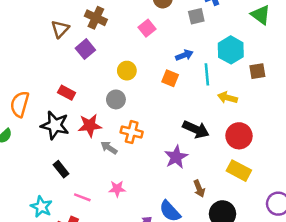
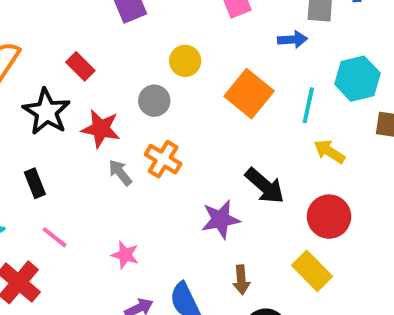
blue arrow: (184, 55) -> (292, 40), moved
orange square: (170, 78) -> (249, 94), size x1.6
pink star: (117, 189) -> (125, 255), moved

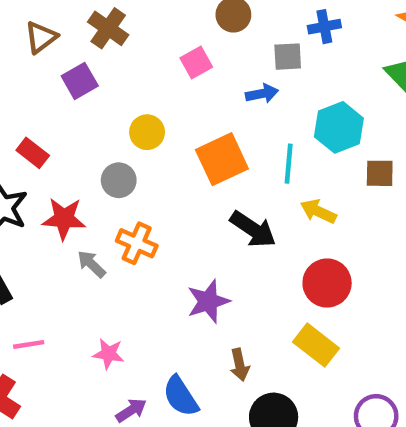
orange square: (249, 94) -> (222, 159), turned 33
black arrow: (265, 186) -> (253, 229), moved
pink line: (55, 237) -> (29, 344), turned -40

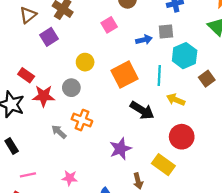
gray square: (288, 57) -> (166, 31), moved
brown square: (380, 173) -> (207, 79), turned -35
red star: (64, 219) -> (44, 96), moved
yellow rectangle: (316, 345) -> (163, 165), moved

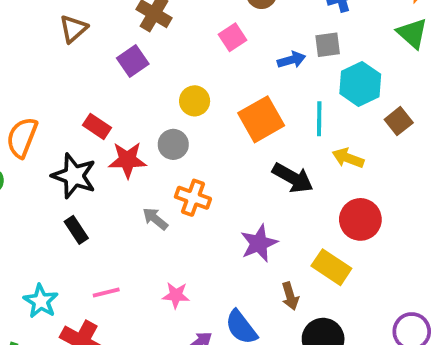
brown triangle: (28, 15) -> (73, 29), moved
black rectangle: (12, 146) -> (76, 230), moved

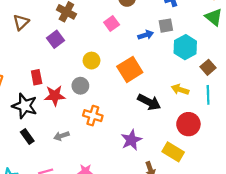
cyan line: (319, 119) -> (208, 95), moved
red rectangle: (97, 126) -> (37, 77), turned 48
gray arrow: (155, 219) -> (61, 136), moved, turned -56

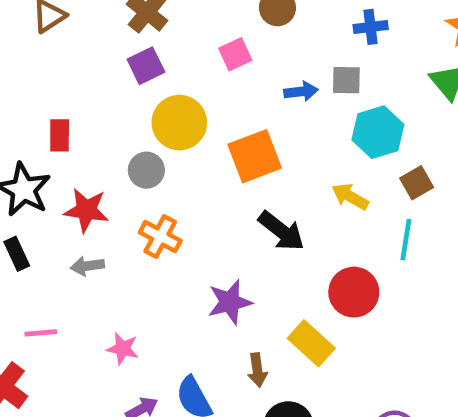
purple square: (55, 39) -> (146, 66), moved
yellow circle: (92, 61) -> (179, 123), size x1.5
yellow arrow: (180, 90) -> (350, 197), moved
red star: (55, 96) -> (86, 210), moved

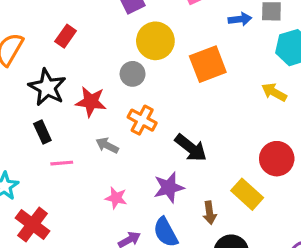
red rectangle: (60, 135) -> (66, 36), moved, turned 35
black arrow: (281, 231) -> (191, 148), moved
gray arrow: (87, 266) -> (107, 145), moved, turned 35
purple star: (230, 302) -> (169, 187), moved
pink line: (41, 333) -> (62, 163), moved

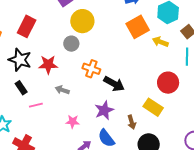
red rectangle: (66, 36) -> (27, 26), size x1.5
orange square: (208, 64) -> (138, 27), moved
orange cross: (142, 120) -> (91, 69), moved

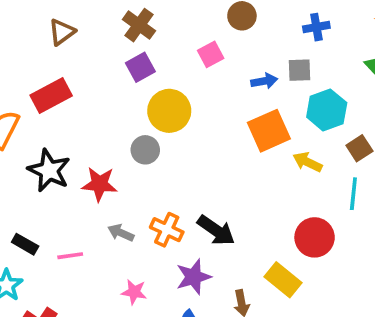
red rectangle: (27, 26) -> (51, 96), moved, turned 30
orange cross: (91, 69) -> (167, 230), moved
black rectangle: (21, 88) -> (25, 244), moved, turned -32

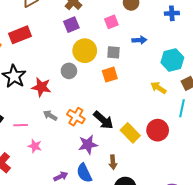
gray square: (300, 70) -> (113, 52), moved
orange square: (269, 131) -> (110, 75), moved, size x0.7
yellow rectangle: (283, 280) -> (130, 133), moved
pink star: (134, 292) -> (35, 146), moved

